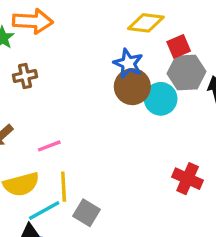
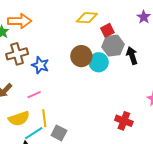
blue star: (128, 63) -> (40, 65), moved
brown cross: (25, 76) -> (17, 54), size x1.5
red cross: (188, 179) -> (124, 121), moved

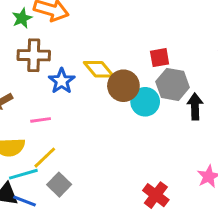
yellow diamond: (87, 18) -> (99, 69), moved, turned 30
red square: (107, 30) -> (160, 58), moved
yellow line: (44, 118) -> (45, 158), turned 36

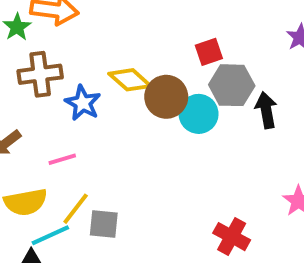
gray square: (59, 185) -> (104, 224), moved, turned -30

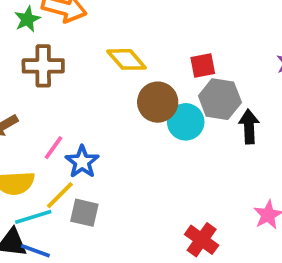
yellow diamond: (130, 80) -> (126, 59), moved
blue star: (83, 103) -> (82, 162), moved
pink line: (62, 159) -> (54, 148), turned -45

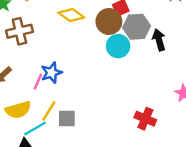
brown circle: (158, 102) -> (109, 21), moved
blue star: (82, 162) -> (51, 73), moved, turned 30

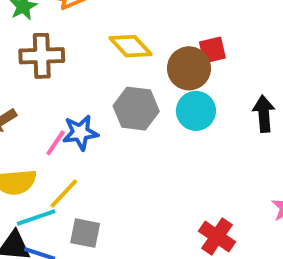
gray hexagon: (136, 27) -> (136, 109), moved
gray square: (67, 118) -> (85, 233), moved

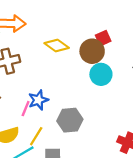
gray hexagon: (136, 109) -> (70, 120), moved

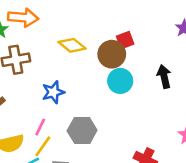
blue star: (38, 100) -> (53, 92), moved
pink line: (26, 109) -> (40, 127), moved

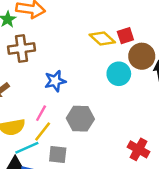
yellow diamond: (72, 45) -> (102, 39), moved
brown circle: (112, 54) -> (142, 56), moved

